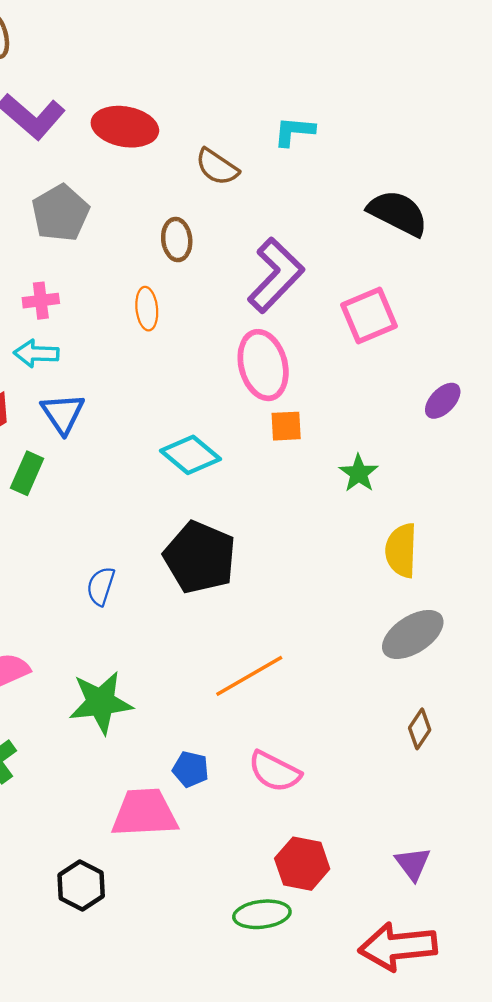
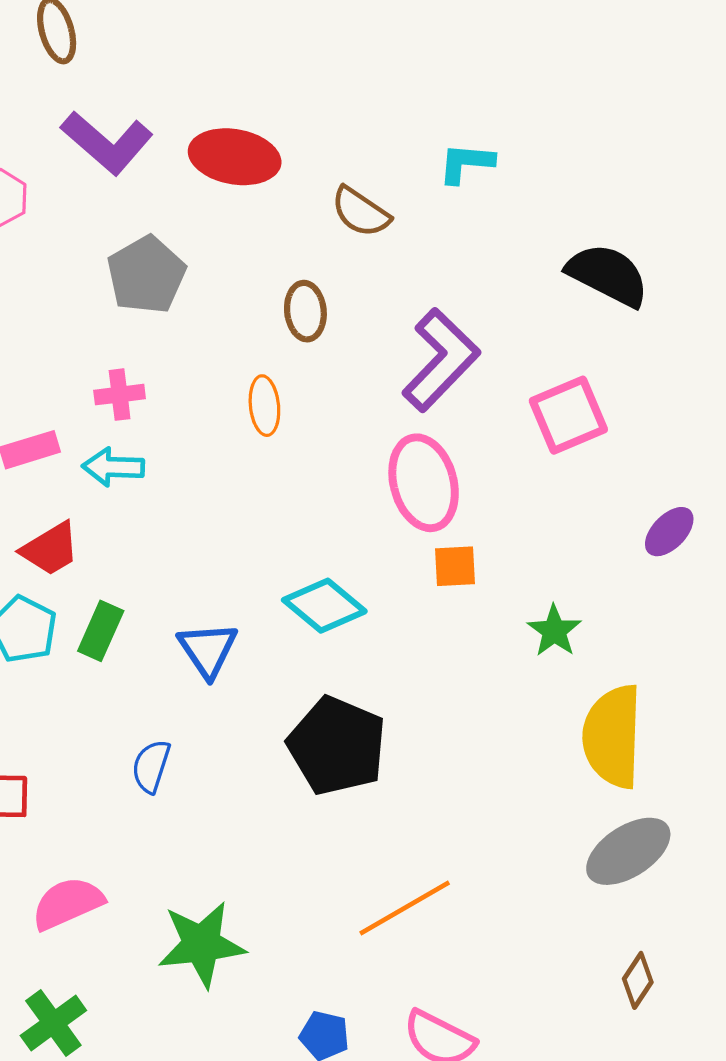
blue triangle: (63, 413) -> (208, 650), moved
yellow semicircle: (401, 550) -> (613, 736), size x1.4
blue semicircle: (101, 586) -> (151, 766), moved

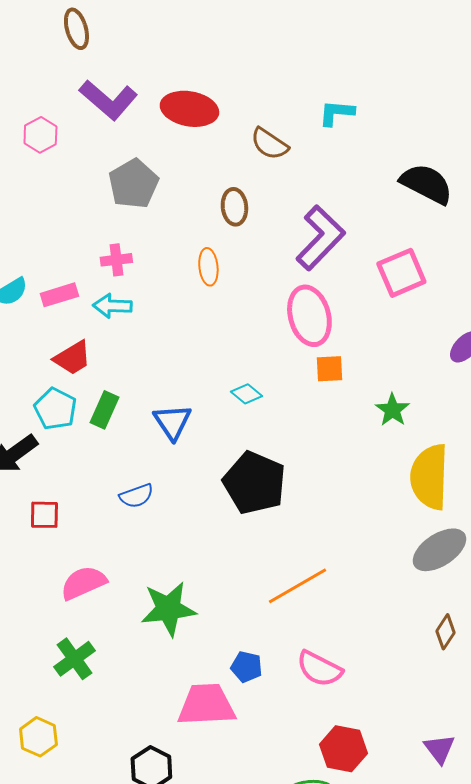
cyan diamond: (324, 606) -> (246, 394), size x0.6
blue semicircle: (151, 766) -> (136, 496), turned -128

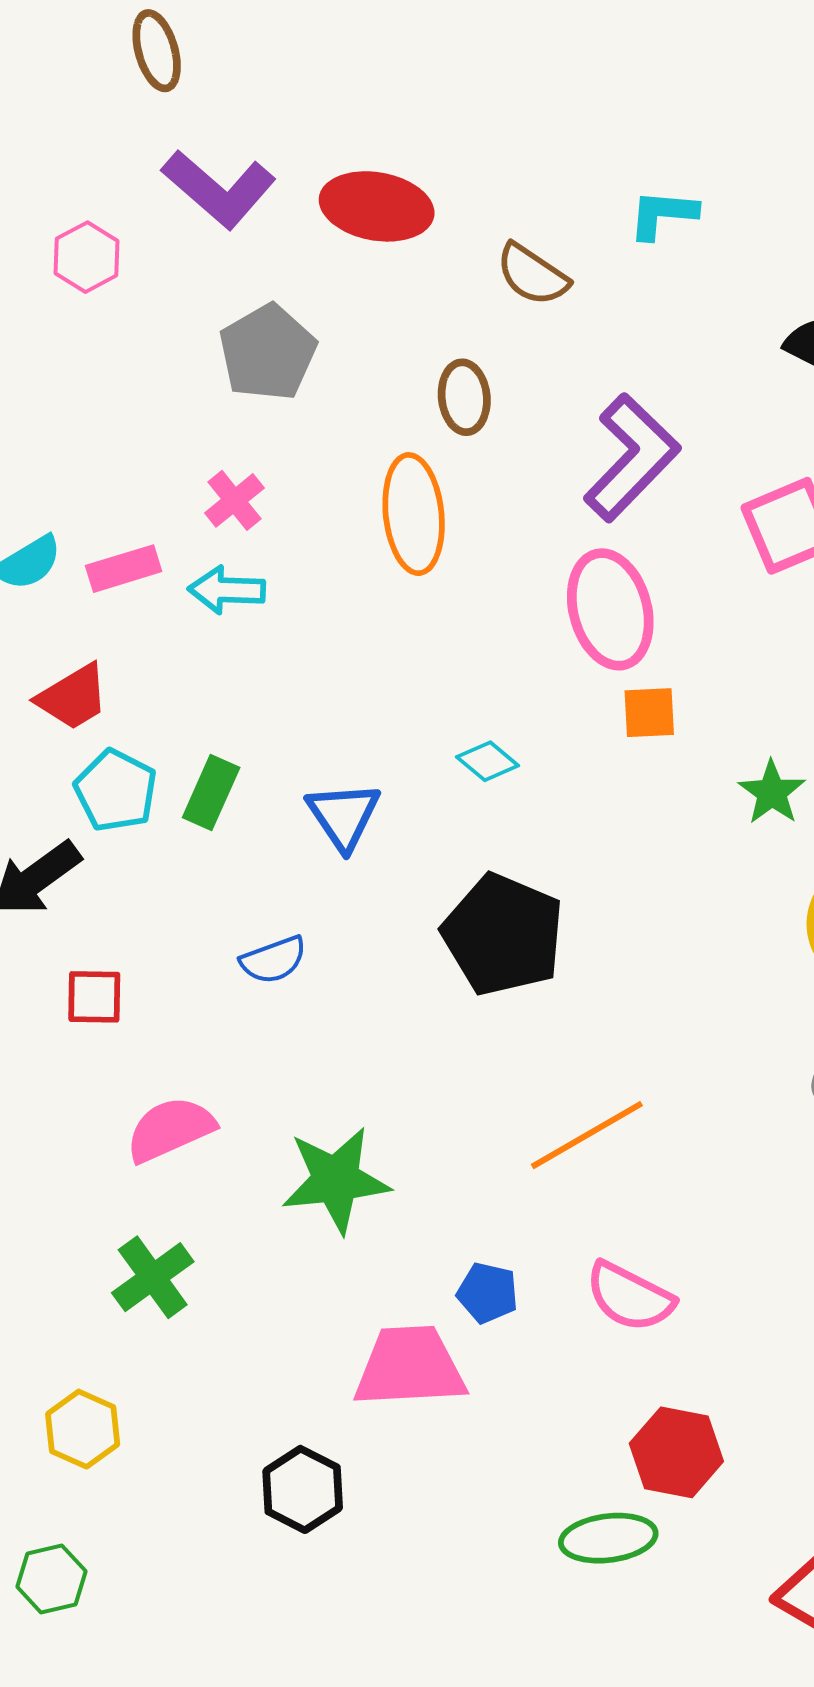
pink cross: (116, 260) -> (234, 500), turned -32
orange ellipse: (208, 267) -> (414, 514), size x1.6
red trapezoid: (72, 358) -> (73, 697), moved

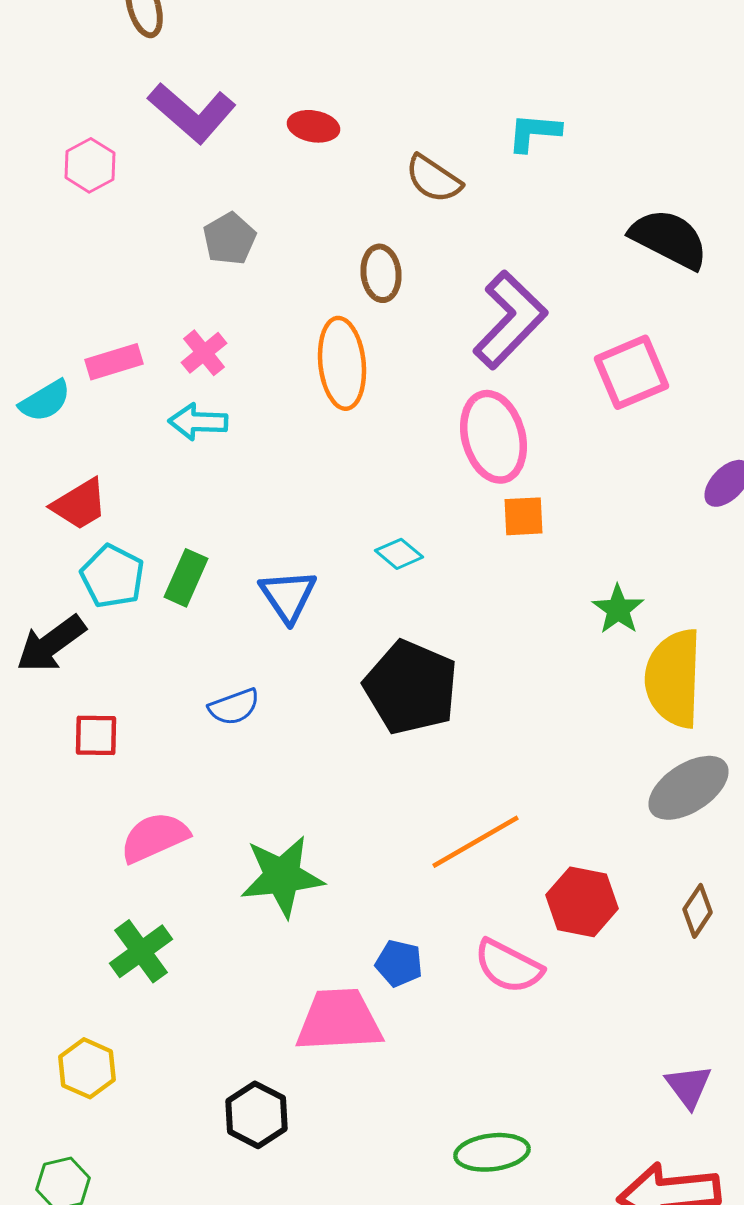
red ellipse: (377, 206) -> (314, 126), size x0.6
gray pentagon: (268, 352) -> (230, 239), size x0.7
pink rectangle: (124, 569) -> (114, 362), moved
green star: (772, 792) -> (618, 609), moved
red hexagon: (676, 1452) -> (582, 902), moved

